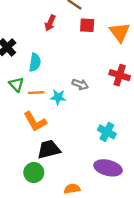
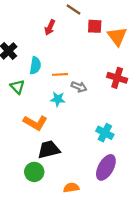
red square: (87, 25) -> (95, 26), moved
orange line: (36, 93) -> (60, 74), moved
orange L-shape: (35, 122) -> (35, 123), turned -30
purple ellipse: (108, 168) -> (106, 167), turned -75

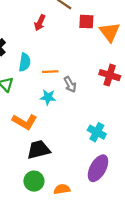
gray arrow: (79, 87) -> (70, 84), turned 40
green circle: (34, 172) -> (34, 181), moved

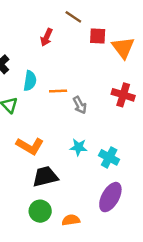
cyan star: (48, 97) -> (78, 147), moved

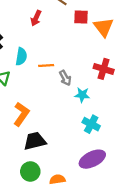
orange L-shape: (30, 146) -> (21, 114), turned -85
cyan star: (78, 147) -> (82, 95), moved
purple ellipse: (110, 197) -> (92, 159), turned 35

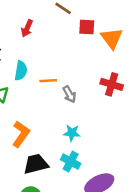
red arrow: (36, 18) -> (27, 28), moved
cyan star: (82, 95) -> (72, 133), moved
cyan cross: (91, 124) -> (71, 161), moved

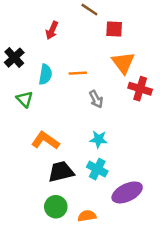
orange triangle: (112, 38) -> (123, 63), moved
orange line: (48, 81) -> (78, 73), moved
orange L-shape: (21, 134) -> (45, 141), turned -90

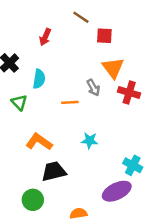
orange line: (78, 73) -> (70, 102), moved
gray arrow: (96, 99) -> (93, 88), moved
cyan cross: (97, 169) -> (133, 165), moved
green circle: (56, 207) -> (33, 200), moved

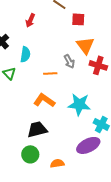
cyan star: (90, 141) -> (79, 104), moved, size x1.6
orange L-shape: (39, 142) -> (44, 100), moved
green circle: (33, 200) -> (30, 154), moved

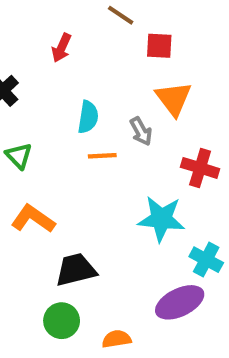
cyan semicircle: (25, 54) -> (88, 117), moved
red cross: (98, 65) -> (200, 168), moved
orange L-shape: (44, 100) -> (33, 219), moved

